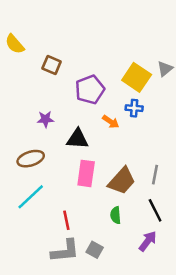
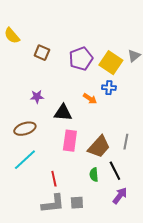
purple pentagon: (90, 90) -> (81, 59), moved
black line: (155, 210) -> (115, 171), moved
gray square: (95, 250) -> (77, 203), turned -32

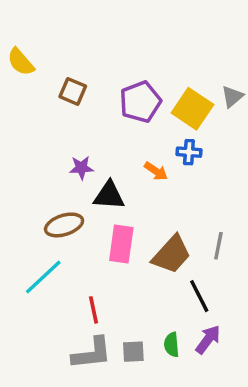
purple star: (37, 97) -> (81, 168), moved
brown ellipse: (25, 129) -> (64, 225), moved
green semicircle: (94, 175) -> (172, 345), moved

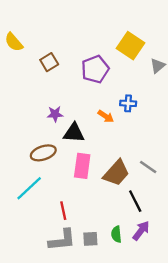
brown square: (73, 91) -> (49, 62), turned 36
yellow square: (192, 109) -> (130, 46), moved
gray line: (218, 246) -> (148, 167), turned -66

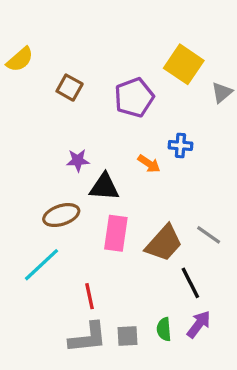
yellow semicircle: (14, 42) -> (20, 59), turned -90
brown square: (49, 62) -> (70, 88), turned -30

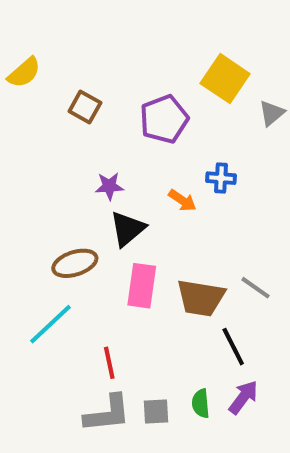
purple star: (78, 160) -> (109, 186), moved
black triangle: (104, 187) -> (128, 229), turned -44
brown trapezoid: (164, 243) -> (201, 298), turned 57

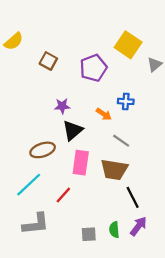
gray line: (255, 288) -> (121, 141), moved
red line: (109, 363) -> (63, 195), moved, turned 54
gray L-shape: (107, 414) -> (36, 224), moved

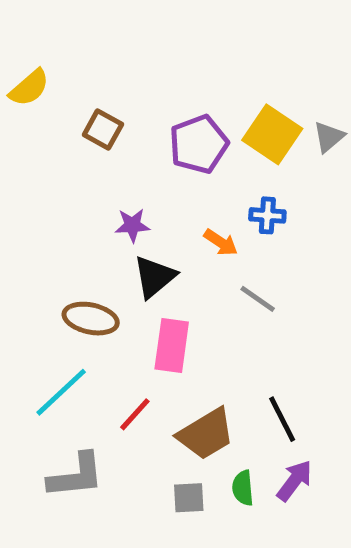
yellow square: (128, 45) -> (272, 134), moved
brown ellipse: (43, 150) -> (91, 319), turned 30
brown trapezoid: (114, 170) -> (206, 434), moved, turned -40

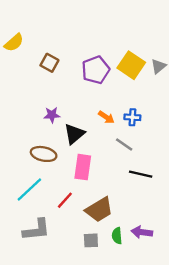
blue cross: (267, 215) -> (132, 117), moved
purple star: (132, 225) -> (52, 115), moved
black line: (282, 419) -> (141, 174), moved, turned -50
purple arrow: (294, 481) -> (142, 232), turned -120

